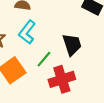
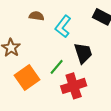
cyan L-shape: (27, 32) -> (63, 27), moved

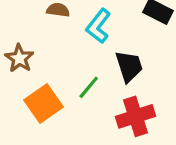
red cross: (74, 86) -> (135, 116), moved

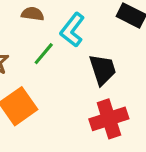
green line: (89, 87) -> (44, 54), moved

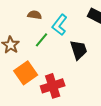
red cross: (109, 119) -> (53, 86), moved

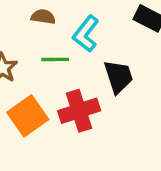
green line: (42, 40) -> (55, 59), turned 49
red cross: (53, 86) -> (79, 111), moved

